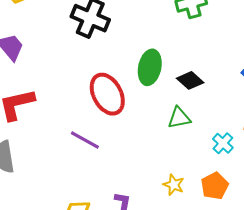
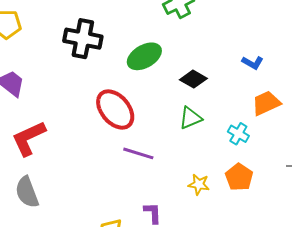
green ellipse: (150, 67) -> (144, 56), moved, turned 60
purple line: (85, 140) -> (138, 153), moved

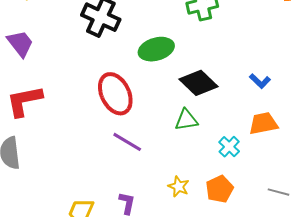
black diamond: (193, 79) -> (199, 83), size x1.4

